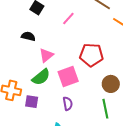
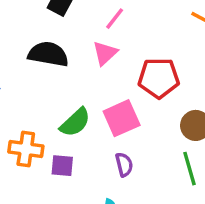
black semicircle: (28, 36) -> (48, 54), size x1.6
pink triangle: (46, 55) -> (105, 53), moved

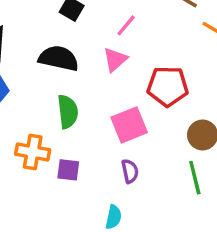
green semicircle: (75, 122) -> (68, 112), moved, turned -56

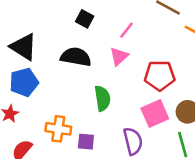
green semicircle: (68, 112) -> (102, 98), moved
pink square: (129, 125) -> (155, 113), moved
purple semicircle: (130, 171) -> (133, 141), size x1.5

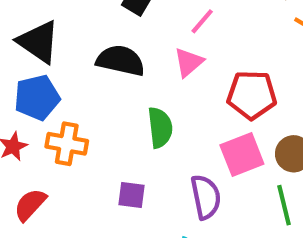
orange cross: (58, 129) -> (67, 144), moved

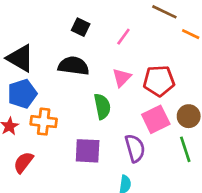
pink triangle: (189, 62) -> (122, 78), moved
purple square: (131, 195) -> (88, 151), size x1.5

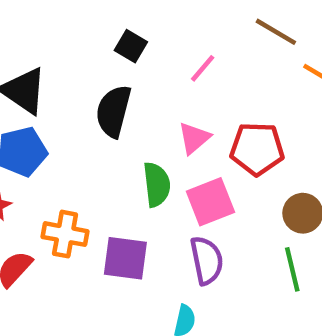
black semicircle: (74, 66) -> (113, 111), turned -88
pink square: (156, 119) -> (210, 202), moved
orange cross: (44, 122) -> (65, 234), moved

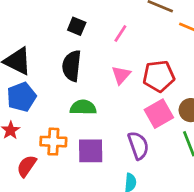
green semicircle: (157, 185) -> (83, 107), moved, turned -75
pink square: (210, 202) -> (159, 114), moved

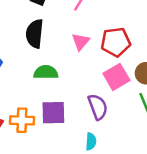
orange cross: (53, 142) -> (22, 120), moved

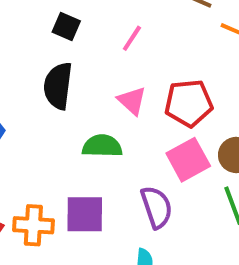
pink triangle: (81, 42) -> (132, 101), turned -30
green semicircle: (46, 72) -> (102, 146), moved

